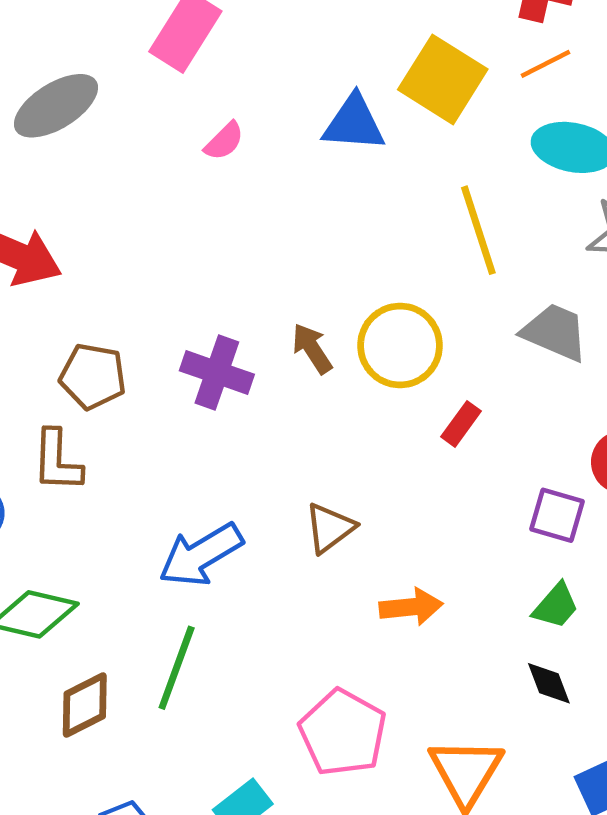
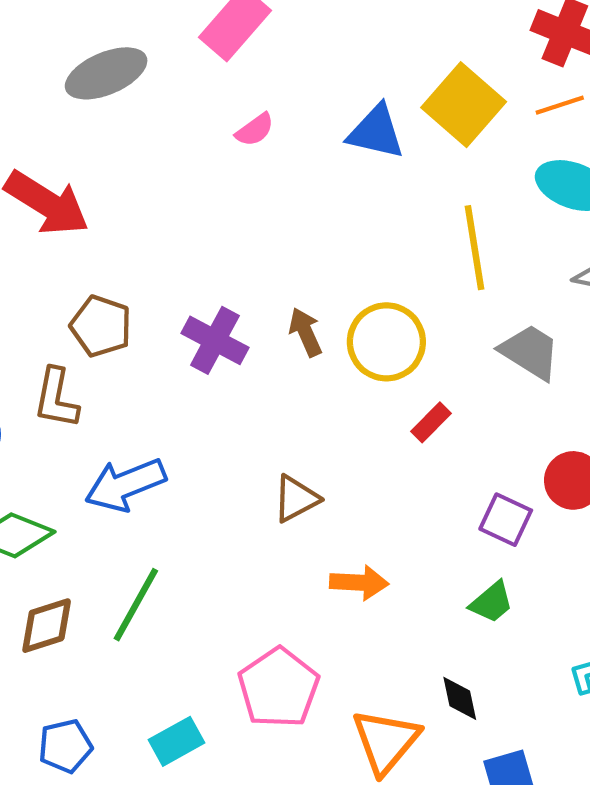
blue arrow: (201, 555) -> (125, 485), moved
black diamond: (549, 683) -> (460, 698), moved

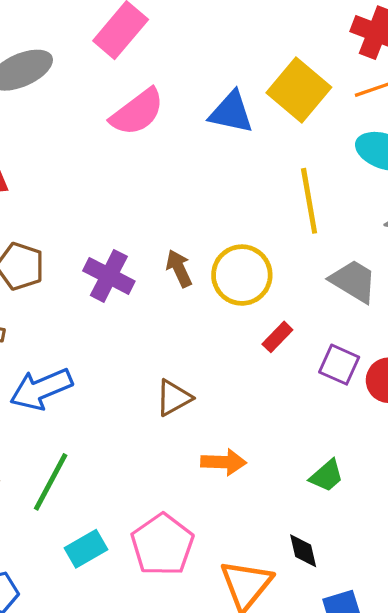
pink semicircle: (255, 130) -> (137, 112), size x1.8
purple square: (506, 520) -> (339, 365), moved
cyan rectangle: (176, 741) -> (86, 549), moved

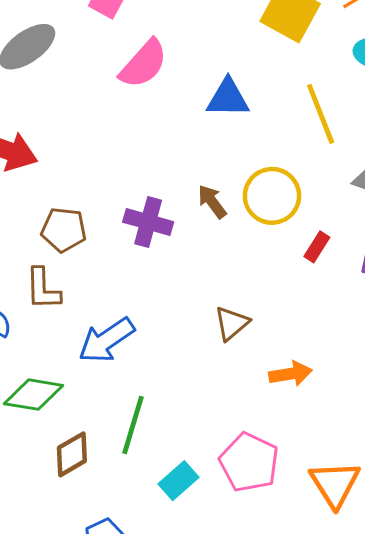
blue triangle: (231, 112) -> (228, 98), moved

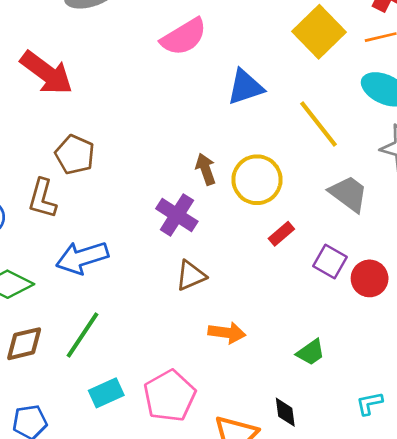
blue triangle: (228, 98) -> (245, 87), turned -36
yellow line: (321, 114) -> (318, 124), turned -34
purple cross: (148, 222) -> (177, 215), moved

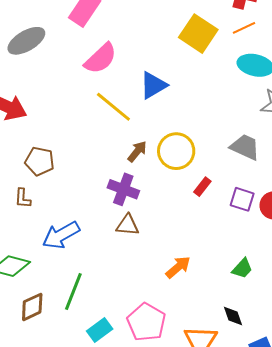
yellow line: (318, 124) -> (113, 107), moved
brown arrow: (206, 169) -> (137, 151), turned 70
brown L-shape: (42, 198) -> (23, 198), size x0.7
brown triangle: (191, 276) -> (127, 225), moved, turned 40
orange arrow: (227, 333) -> (178, 267), turned -36

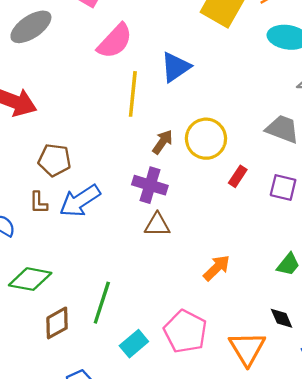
yellow line: (113, 107) -> (133, 94), turned 60
blue arrow: (61, 235) -> (80, 201), moved

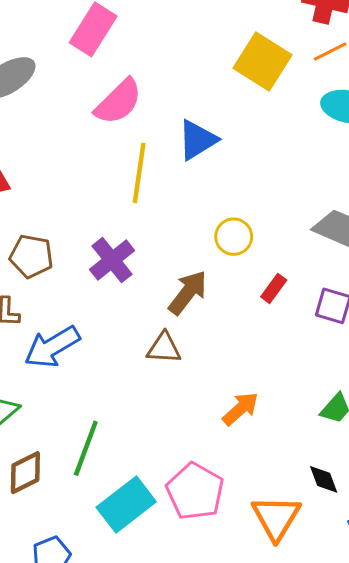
yellow circle: (206, 139) -> (234, 237), size x0.7
brown arrow: (163, 142) -> (188, 293), moved, size x1.4
purple cross: (150, 185) -> (112, 260), moved, turned 32
blue arrow: (80, 201) -> (52, 347), moved
cyan rectangle: (134, 344) -> (126, 505), size x1.5

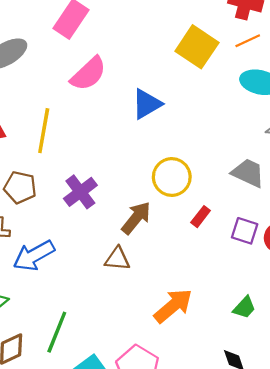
yellow line: (139, 173) -> (44, 131), moved
yellow circle: (234, 237) -> (172, 177), size x1.4
orange arrow: (240, 409) -> (173, 306), size x1.4

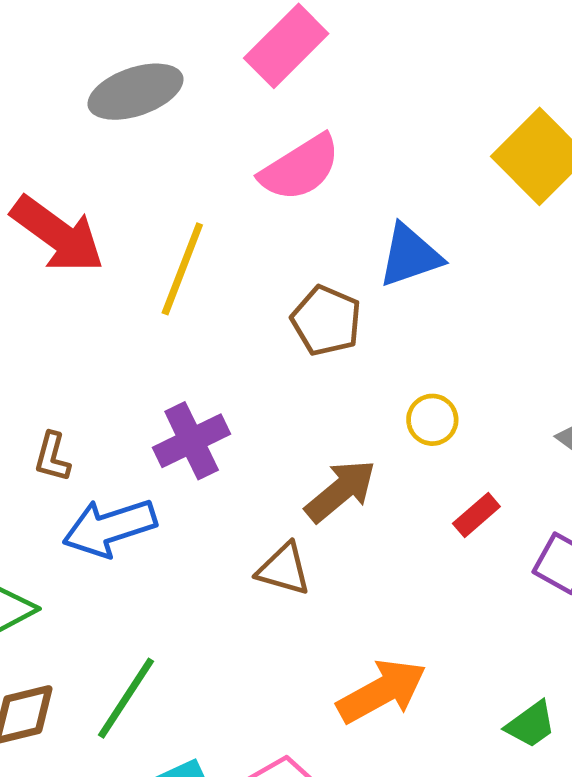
yellow circle: (172, 177) -> (432, 420), size x0.6
brown pentagon: (20, 187) -> (326, 321), moved
purple cross: (80, 192) -> (192, 441), moved

